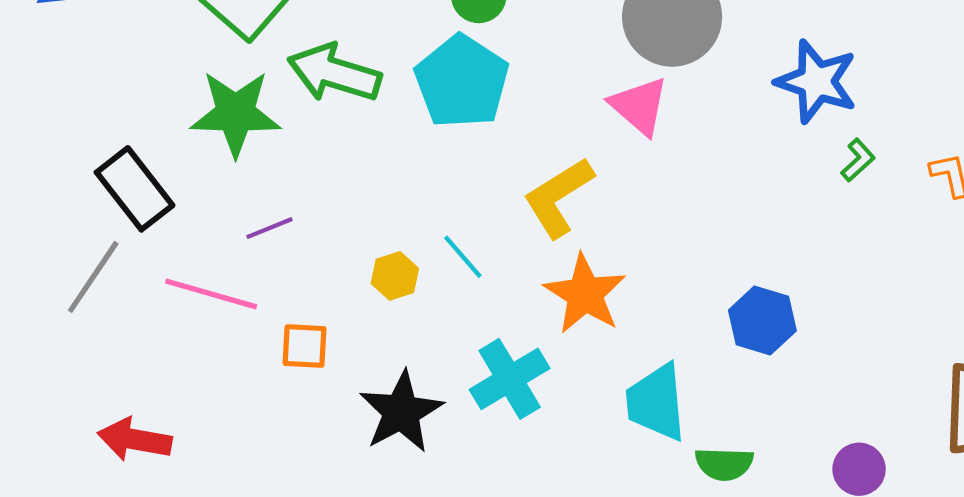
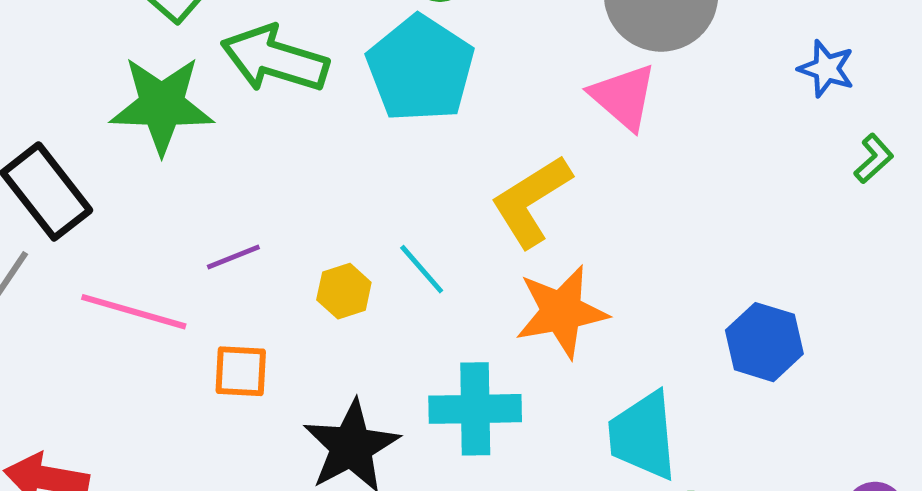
blue star: (817, 82) -> (826, 69), size x0.6
purple line: (270, 228) -> (233, 257), moved
orange star: (585, 294) -> (561, 312), turned 30
cyan cross: (510, 379) -> (475, 409), turned 30

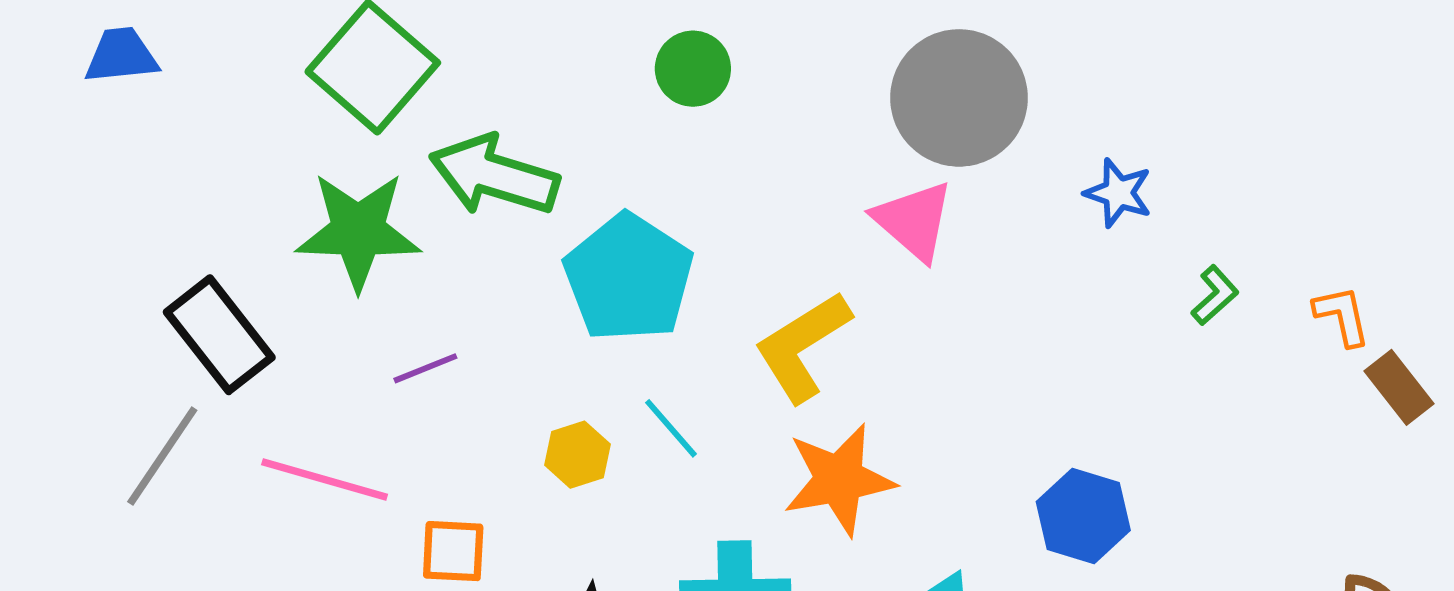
cyan pentagon: (421, 69) -> (629, 278), moved
blue star: (826, 69) -> (1118, 193), moved
purple line: (233, 257) -> (425, 368), moved

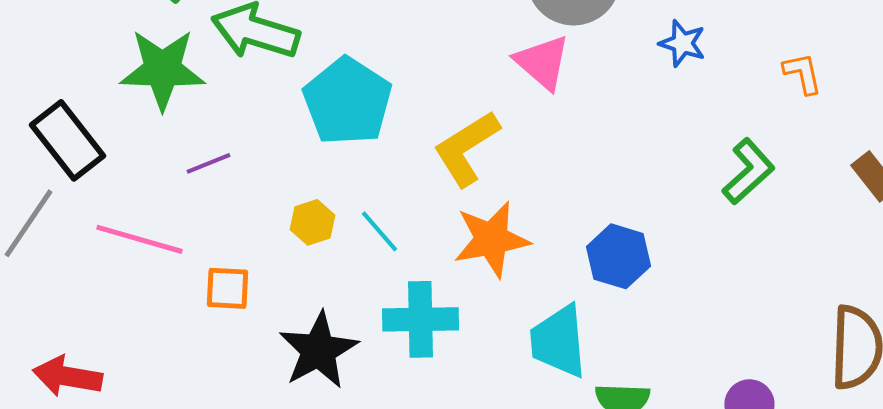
green L-shape: (1215, 295) -> (748, 171), moved, size x1.6
orange L-shape: (1342, 316) -> (802, 73), moved
cyan line: (671, 428) -> (379, 231), moved
blue hexagon: (1083, 516) -> (618, 256), moved

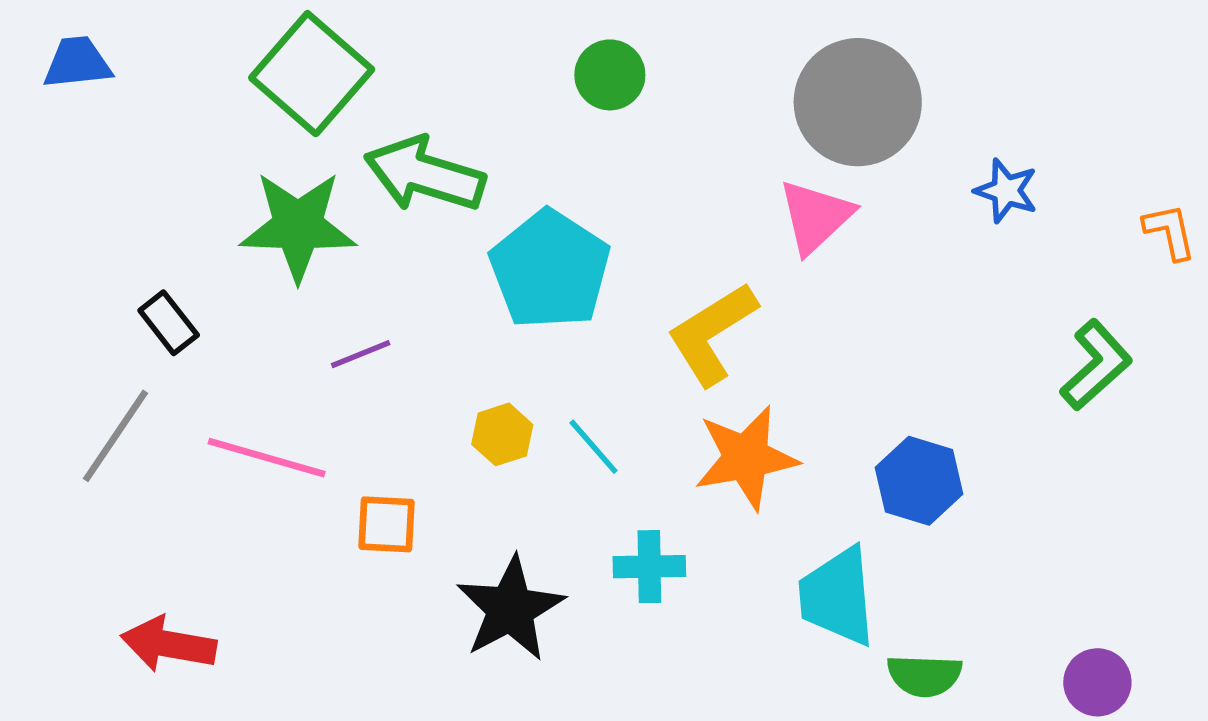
pink triangle: (542, 62) -> (816, 217), turned 36
black rectangle: (67, 140) -> (169, 323), size x0.6
cyan cross: (420, 319) -> (649, 567), size x0.7

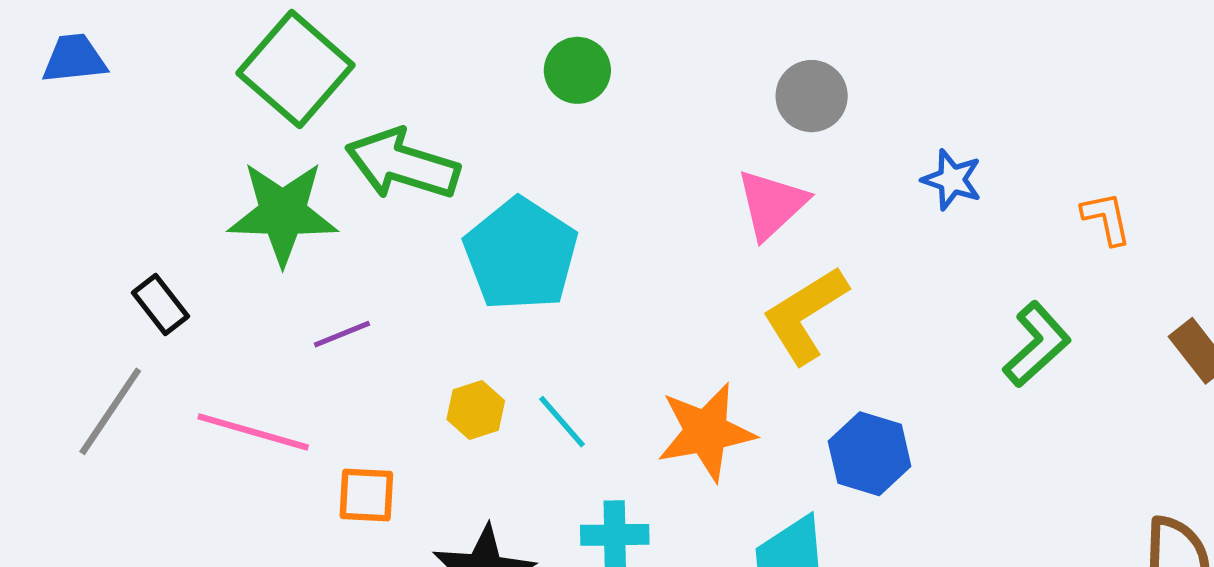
gray circle: (858, 102) -> (812, 96), size x0.6
yellow L-shape: (712, 334) -> (805, 315), moved

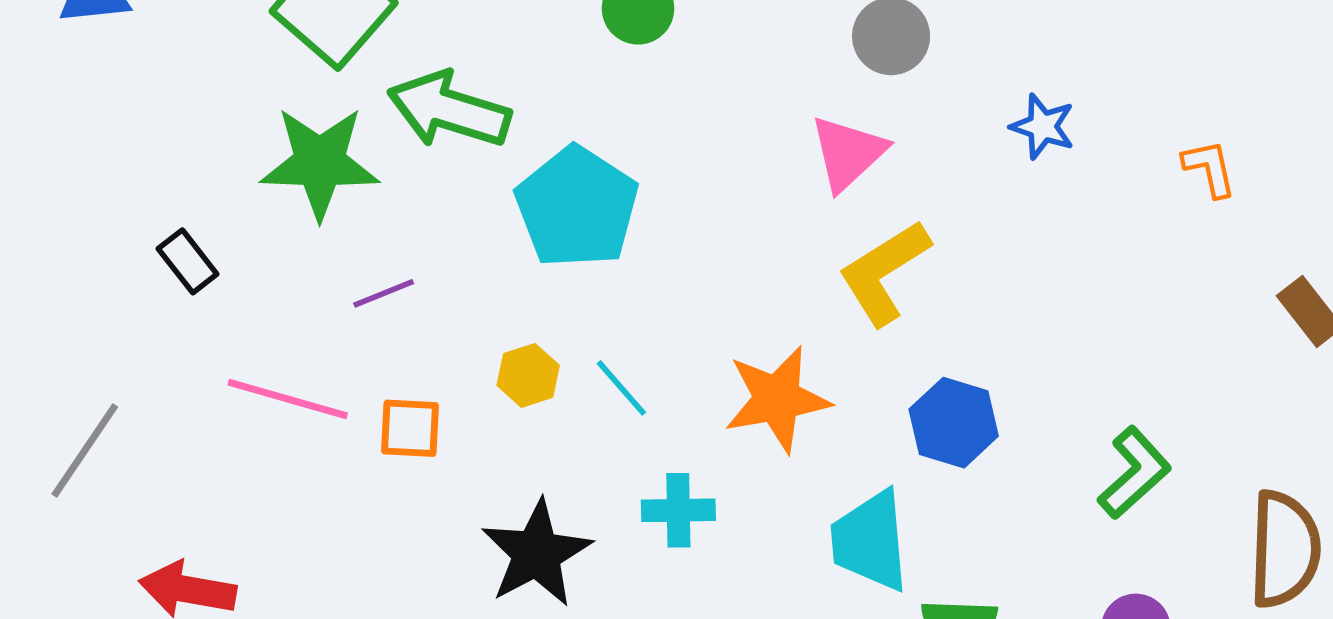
green L-shape: (1037, 344) -> (1134, 473), moved
gray line: (110, 411) -> (85, 450), moved
orange square: (366, 495) -> (410, 428), moved

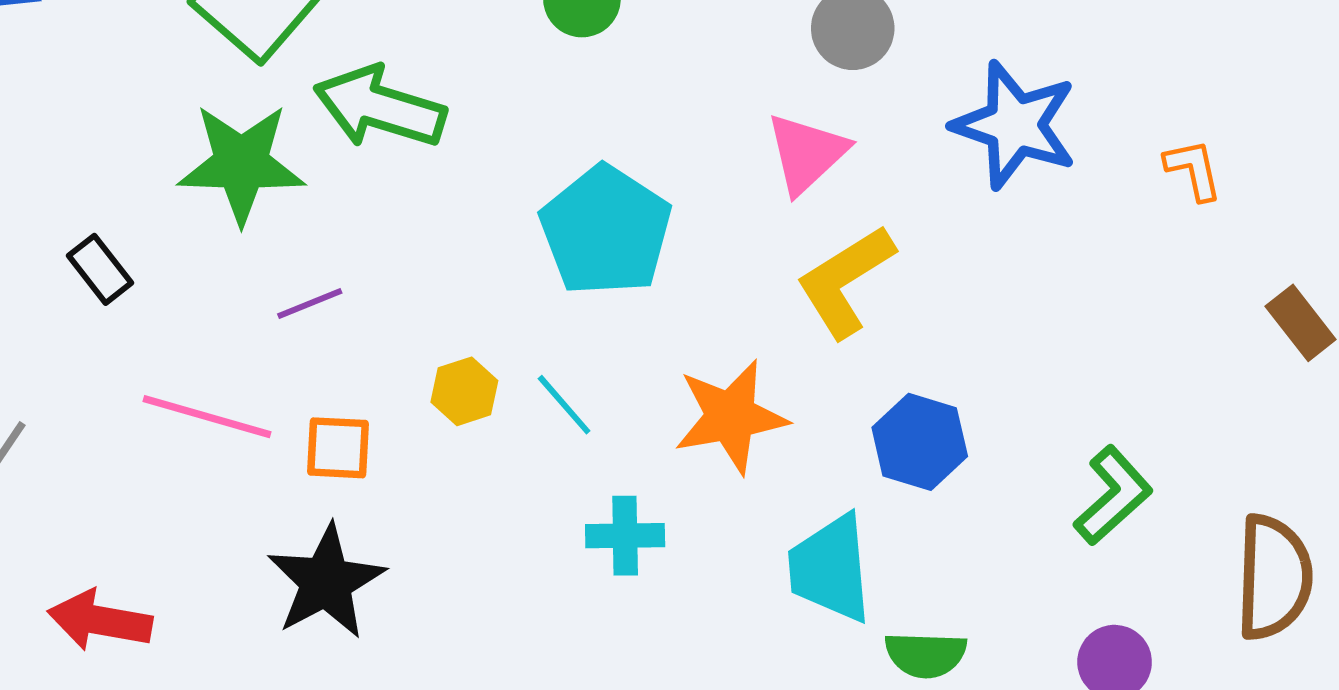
blue star: (1043, 127) -> (1015, 125), size x1.8
cyan pentagon: (577, 207) -> (606, 231), moved
black star: (537, 553) -> (326, 582), moved

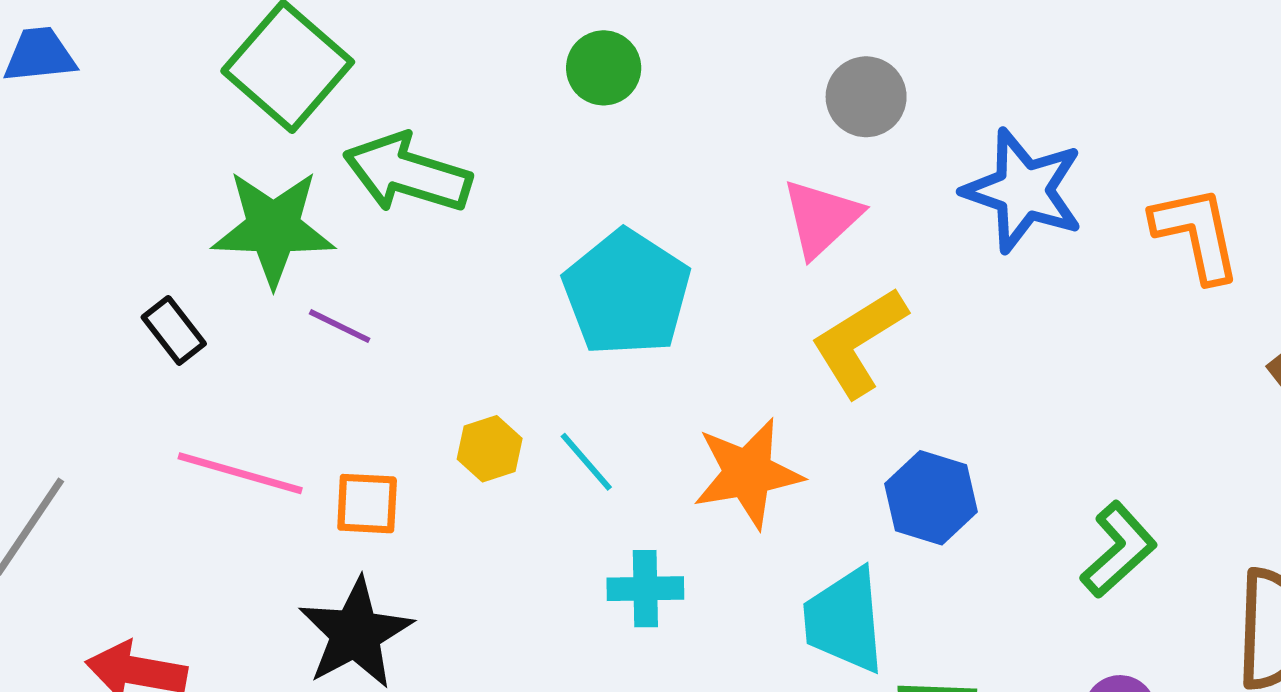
orange L-shape: (1193, 170) -> (1196, 234), size x1.6
black rectangle: (100, 269) -> (174, 330), moved
purple line: (310, 304) -> (340, 326), moved, turned 48

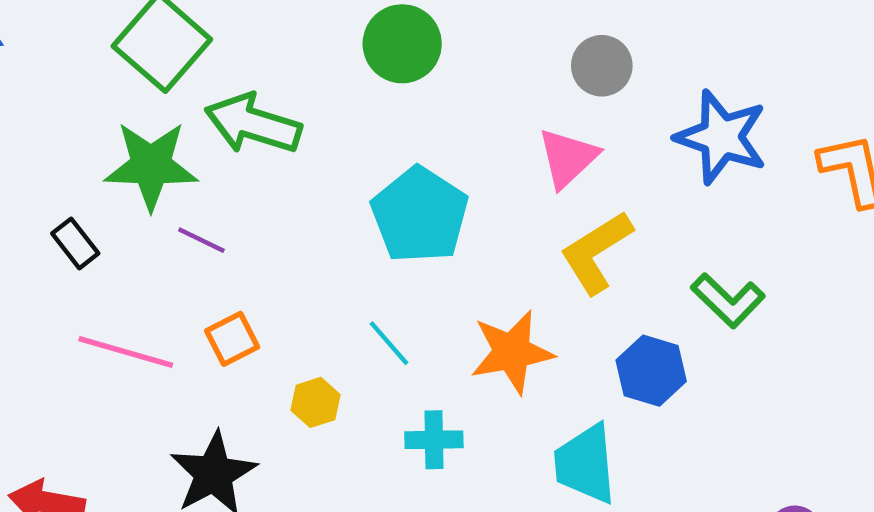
green circle: (604, 68) -> (402, 44), size x1.4
yellow hexagon: (490, 449) -> (316, 402), moved
orange square: (367, 504) -> (232, 339), moved, turned -30
green L-shape: (1119, 550) -> (728, 300), moved, turned 86

